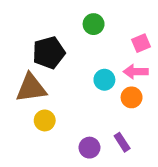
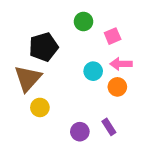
pink square: (141, 43) -> (113, 36), moved
brown triangle: (31, 88) -> (28, 78), turned -40

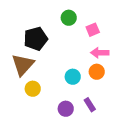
cyan circle: (93, 71) -> (73, 77), moved

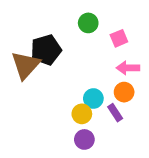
brown triangle: (23, 65) -> (25, 65), moved
yellow circle: (33, 89) -> (82, 114), moved
purple rectangle: (90, 105) -> (115, 113), moved

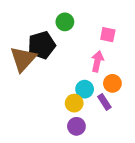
green circle: (88, 23) -> (65, 22), moved
pink square: (119, 38) -> (108, 35), turned 35
pink arrow: (128, 68) -> (97, 61), moved, turned 102

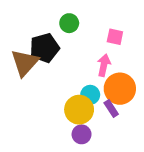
orange circle: (112, 83) -> (120, 89), size x1.6
yellow circle: (74, 103) -> (79, 110), size x1.5

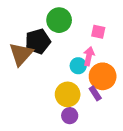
green circle: (69, 23) -> (59, 20), size x1.5
cyan circle: (90, 95) -> (78, 66), moved

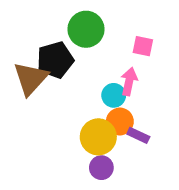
orange circle: (103, 76) -> (120, 121), moved, size x0.7
purple rectangle: (95, 93) -> (138, 135), turned -32

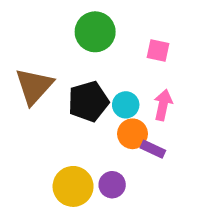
black pentagon: (55, 60) -> (88, 101), moved
pink arrow: (129, 82) -> (163, 105), moved
yellow circle: (98, 137) -> (73, 186), moved

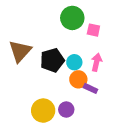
green circle: (95, 32) -> (72, 18), moved

